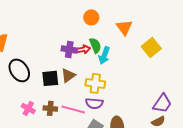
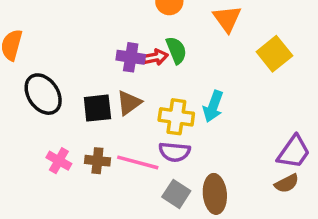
cyan arrow: (104, 55) -> (213, 106), moved

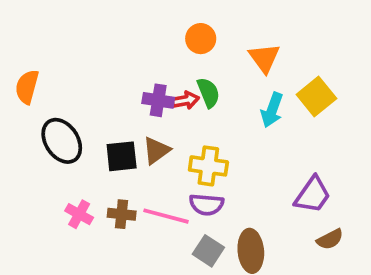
cyan arrow: (213, 106) -> (272, 110), moved
purple trapezoid: (294, 152) -> (313, 195), moved

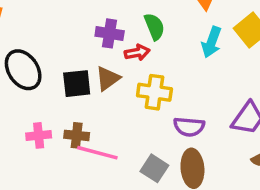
red arrow: (185, 100) -> (137, 52), moved
purple semicircle: (206, 205) -> (189, 127), moved
pink cross: (79, 214) -> (39, 135), turned -35
pink line: (166, 216) -> (97, 153), moved

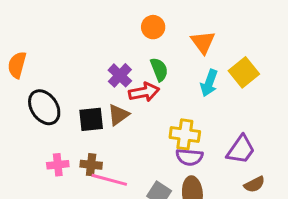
purple cross: (110, 33) -> (120, 75), turned 35
red arrow: (137, 52) -> (144, 92), size x1.4
yellow cross: (154, 92) -> (185, 134), moved

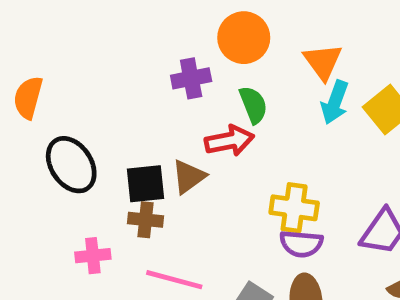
orange circle: (153, 27) -> (244, 38), size x1.4
purple cross: (120, 75) -> (191, 78), moved, turned 35
cyan arrow: (209, 83) -> (335, 102), moved
brown cross: (91, 165) -> (146, 220), moved

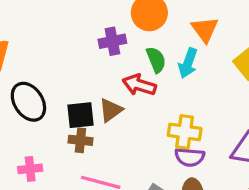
cyan arrow: (335, 102) -> (188, 63), moved
red arrow: (229, 141) -> (139, 85), turned -152
pink cross: (93, 256) -> (30, 169), moved

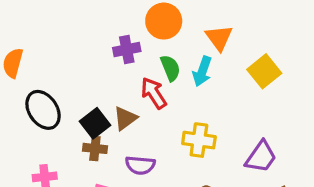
red arrow: (139, 85) -> (154, 93), turned 40
black square: (80, 115) -> (95, 123), turned -32
purple semicircle: (190, 157) -> (140, 165), moved

